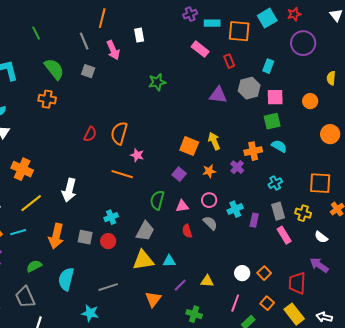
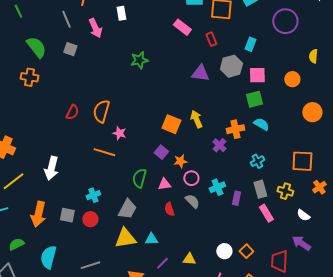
orange star: (209, 171) -> (180, 161), moved

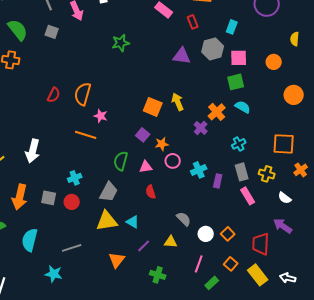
orange cross: (235, 129) -> (217, 112), turned -30
gray semicircle: (192, 201) -> (184, 219), moved
cyan triangle: (151, 239) -> (133, 222), turned 32

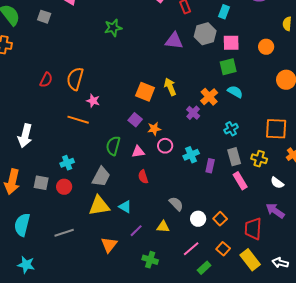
pink line: (199, 264) -> (191, 249), turned 30
cyan star: (54, 274) -> (26, 265), moved

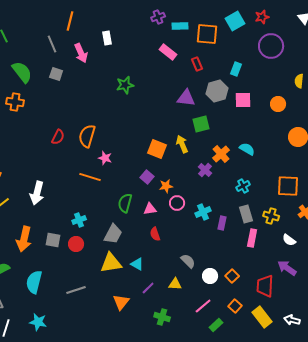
green square: (228, 67) -> (201, 124), moved
pink rectangle: (240, 181) -> (252, 238), turned 42

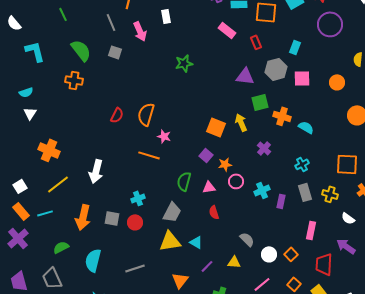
orange cross: (221, 154) -> (282, 116), moved, turned -30
pink rectangle: (252, 238) -> (311, 230), moved

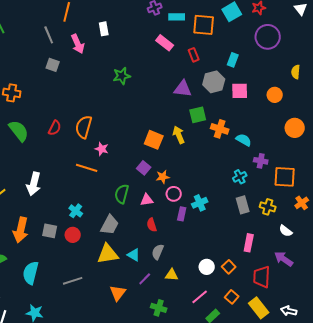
green semicircle: (81, 50) -> (19, 131), moved
purple cross: (264, 148) -> (261, 161), moved, turned -32
cyan cross: (138, 198) -> (76, 211), turned -32
purple rectangle: (281, 201) -> (182, 214), moved
gray semicircle: (247, 239) -> (158, 252), moved, turned -112

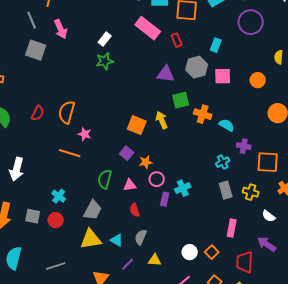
white rectangle: (104, 29) -> (105, 39), moved, turned 48
pink rectangle: (165, 43) -> (148, 28), size x1.4
gray square: (53, 65) -> (36, 50), size x1.5

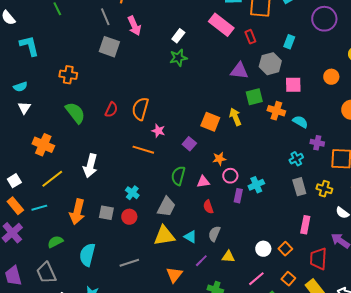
pink square: (223, 76) -> (293, 85), moved
purple square: (127, 153) -> (189, 144), moved

